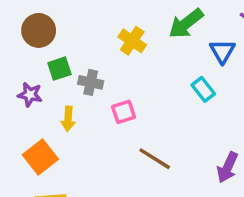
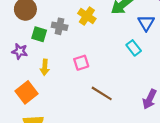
green square: (59, 69) -> (39, 34), turned 35
gray cross: (91, 82) -> (60, 26), moved

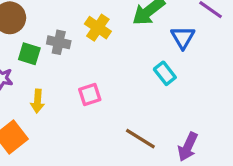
brown line: (102, 93) -> (140, 139), moved

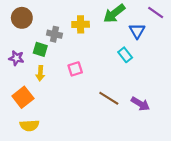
yellow cross: (98, 28) -> (81, 24), turned -35
green square: (29, 54) -> (40, 49), moved
purple arrow: (188, 147) -> (140, 104), turned -84

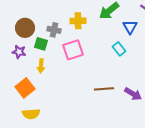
brown circle: (22, 18) -> (25, 28), moved
pink square: (75, 69) -> (73, 50), moved, size x1.5
brown line: (109, 98) -> (104, 89), turned -36

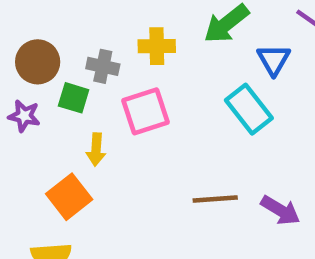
cyan rectangle: (119, 49) -> (249, 109), size x1.5
yellow arrow: (41, 66) -> (96, 150), moved
orange square: (25, 88) -> (69, 197), moved

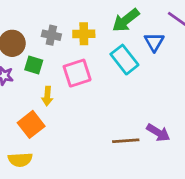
gray cross: (103, 66) -> (51, 35), moved
cyan rectangle: (249, 109) -> (124, 60), moved
brown line: (215, 199) -> (126, 141), moved

